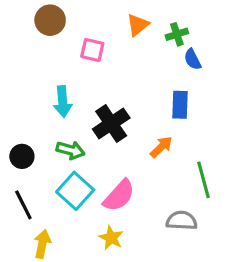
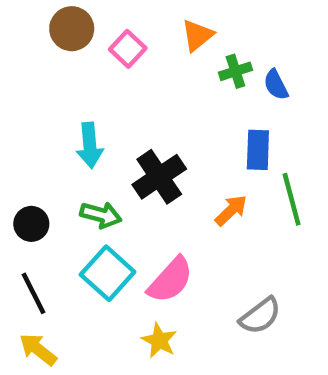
green cross: (177, 34) -> (235, 71), moved
pink square: (92, 50) -> (128, 49), moved, turned 30
green line: (204, 180) -> (292, 199), moved
gray semicircle: (182, 221) -> (260, 316), turned 140
yellow arrow: (42, 244) -> (38, 350), moved, turned -64

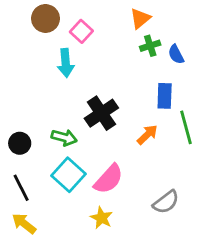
orange triangle: (197, 35) -> (140, 18), moved
cyan arrow: (90, 145) -> (66, 63), moved

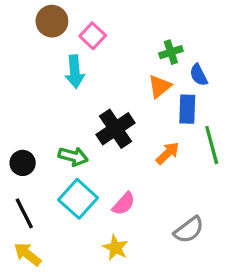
orange triangle: (140, 18) -> (160, 86), moved
blue semicircle: (176, 54) -> (199, 75), moved
pink semicircle: (109, 179) -> (124, 204), size x0.7

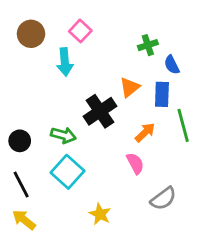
brown circle: (52, 21) -> (31, 34), moved
orange triangle: (160, 86) -> (130, 87), moved
pink semicircle: (124, 204) -> (135, 163), moved, turned -70

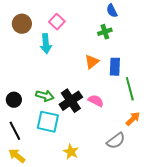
blue semicircle: (172, 65) -> (112, 11), moved
black cross: (100, 111) -> (71, 101), moved
orange arrow: (145, 132) -> (133, 119), moved
pink semicircle: (135, 163) -> (96, 101), moved, turned -35
cyan square: (68, 172) -> (48, 122), turned -30

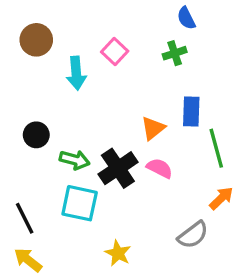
pink square: (57, 22) -> (115, 52), moved
orange triangle: (92, 62) -> (153, 128), moved
black circle: (14, 100) -> (36, 135), moved

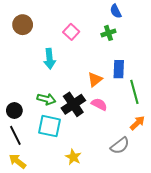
cyan arrow: (76, 73) -> (50, 59), moved
black circle: (36, 135) -> (14, 111), moved

